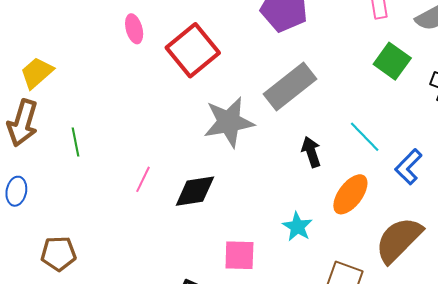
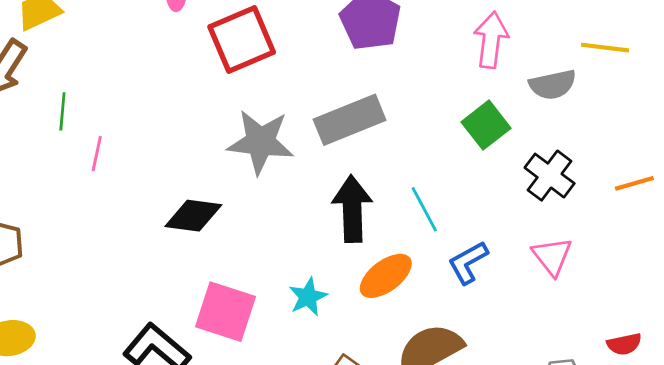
black arrow: (311, 152) -> (352, 209), size x1.6
pink line: (143, 179) -> (97, 154), moved, turned -30
pink square: (239, 255) -> (226, 312), size x1.4

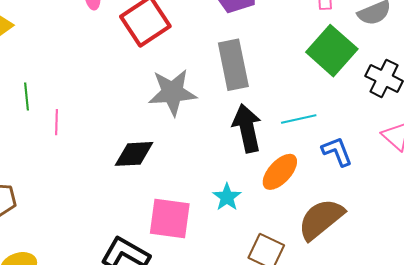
gray rectangle: (350, 120) -> (233, 65), turned -69
green square: (486, 125) -> (332, 51), size x1.4
cyan line: (424, 209) -> (299, 119), turned -64
blue L-shape: (468, 263) -> (337, 151), turned 108

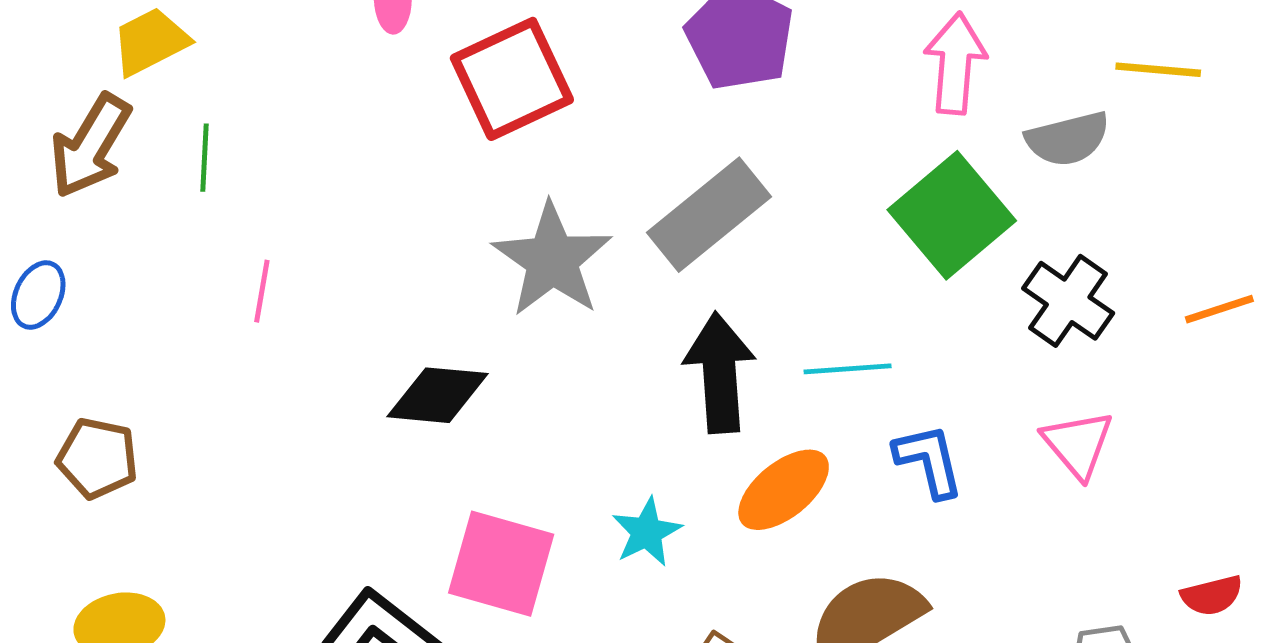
gray rectangle: (233, 65) -> (709, 215), turned 54
gray star: (172, 92) -> (552, 260), turned 30
green line: (26, 96) -> (205, 158), moved

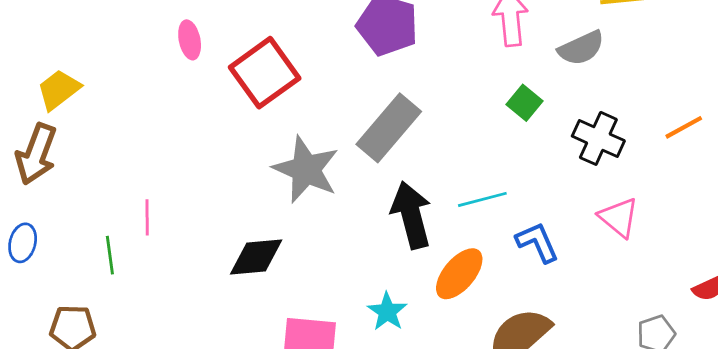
green line: (205, 158) -> (110, 255), moved
green square: (952, 215) -> (524, 103), size x0.5

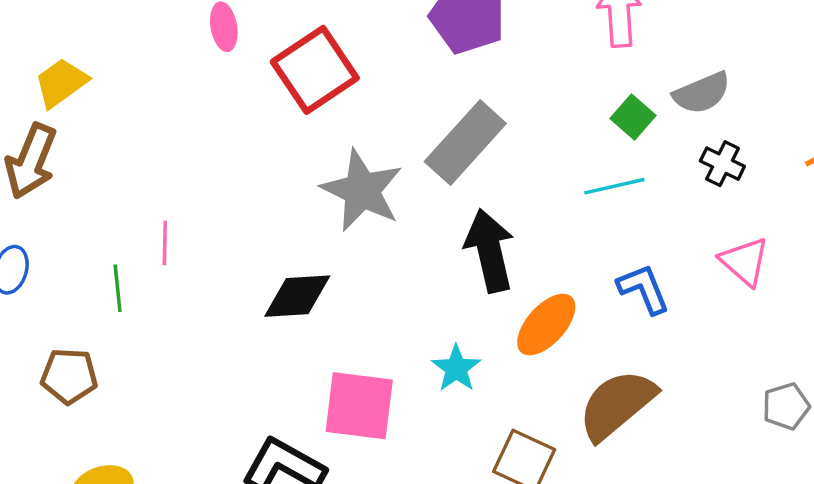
gray semicircle: (581, 48) -> (702, 93), moved
black cross: (598, 138) -> (722, 164), size x0.7
cyan line: (482, 199) -> (614, 186), moved

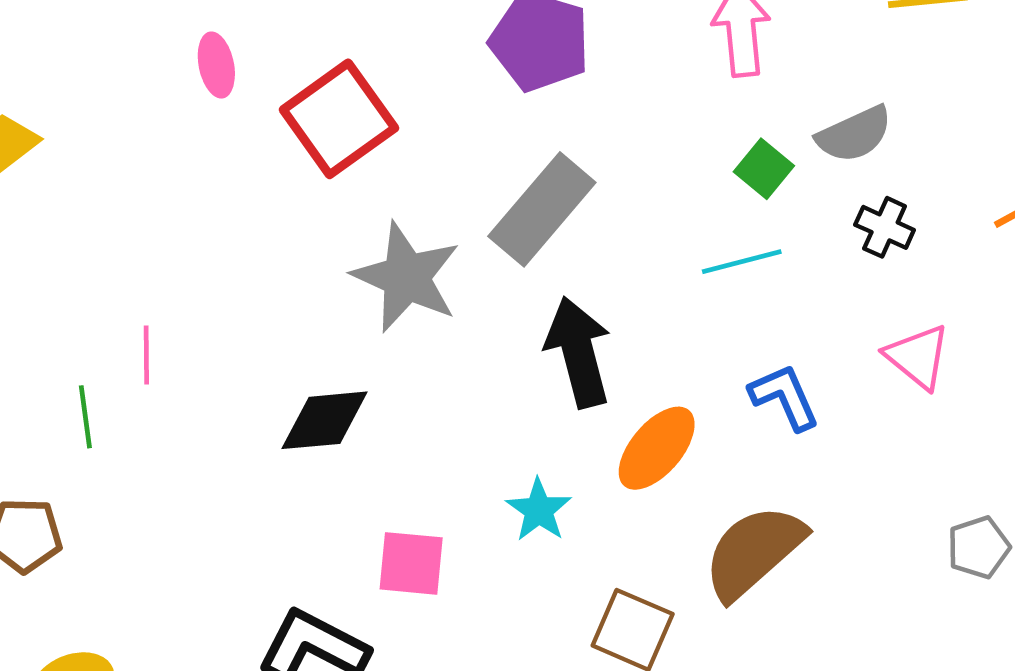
pink square: (359, 406) -> (411, 563), size x0.7

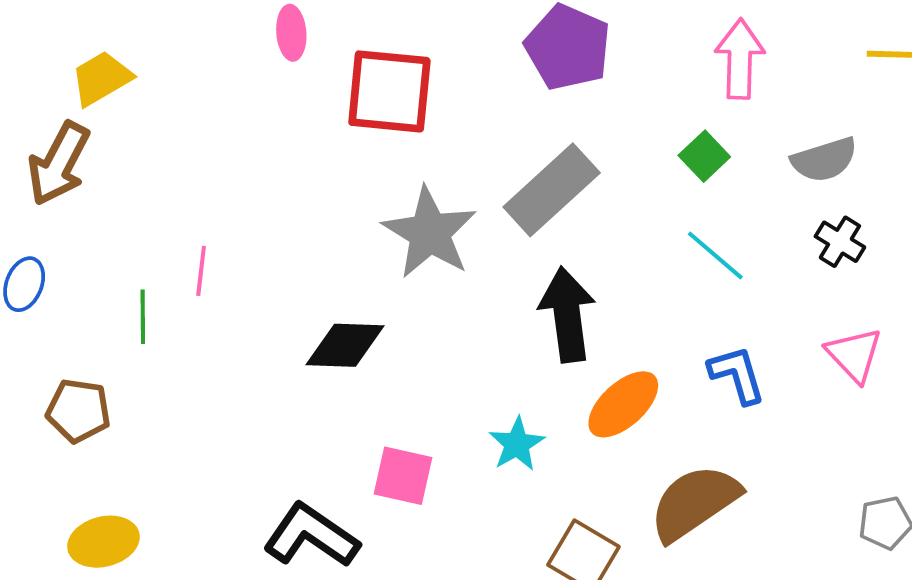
red square: (339, 119) -> (389, 91), turned 34
green square: (764, 169) -> (704, 156), moved
cyan line: (742, 262) -> (715, 255), turned 48

